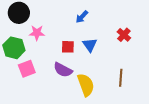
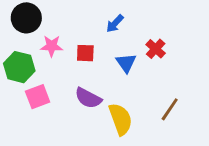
red cross: (124, 35) -> (156, 49), moved
red square: (68, 47) -> (85, 53), moved
brown line: (121, 78) -> (170, 109), turned 30

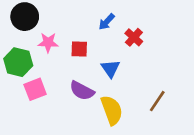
red cross: (156, 49) -> (134, 37), moved
blue triangle: (126, 63) -> (110, 69), moved

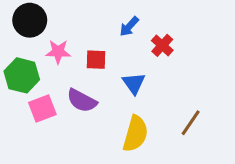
purple semicircle: (82, 91) -> (82, 101), moved
yellow semicircle: (112, 110) -> (135, 134), turned 36

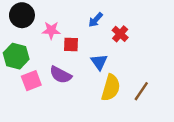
pink star: (58, 52) -> (51, 30), moved
yellow semicircle: (135, 134) -> (111, 88), moved

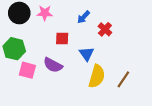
pink star: (51, 30) -> (45, 13), moved
pink square: (31, 81) -> (27, 70), turned 36

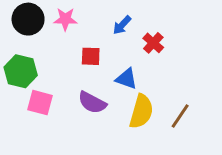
blue triangle: (87, 54) -> (126, 79), turned -35
purple semicircle: (53, 65) -> (92, 103), moved

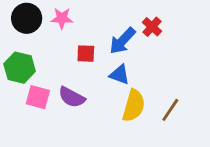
blue arrow: (122, 25) -> (122, 41), moved, size x1.5
red cross: (153, 43) -> (152, 27), moved
purple semicircle: (92, 103) -> (72, 97), moved

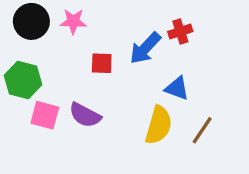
red cross: (152, 27) -> (180, 31), turned 30
blue triangle: (120, 75) -> (177, 88), moved

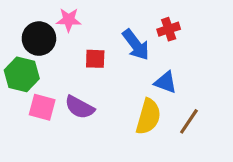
black circle: (31, 21) -> (39, 39), moved
blue arrow: (145, 48) -> (136, 45), turned -80

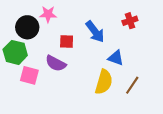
red cross: (169, 29) -> (130, 21), moved
purple semicircle: (80, 107) -> (56, 63), moved

